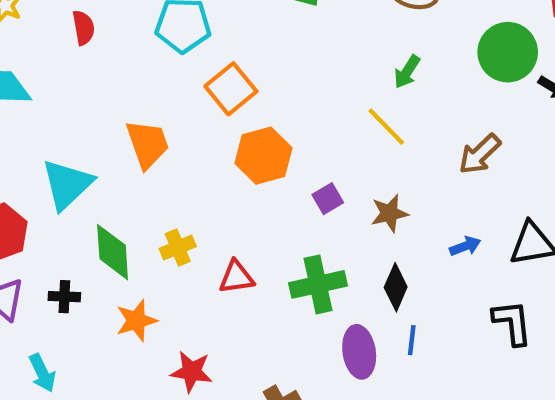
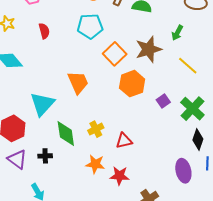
green arrow: (407, 72) -> (177, 33), moved
brown star: (389, 213) -> (149, 49), moved, size x1.5
green cross: (318, 284) -> (192, 109), moved, turned -30
orange star: (136, 321) -> (95, 164), moved, turned 30
red star: (191, 372) -> (119, 176), moved

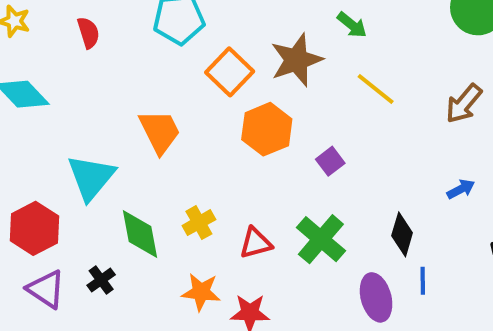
green arrow: (177, 33) -> (352, 25), turned -77
green cross: (192, 109) -> (321, 239), moved
black cross: (45, 156) -> (101, 280), turned -32

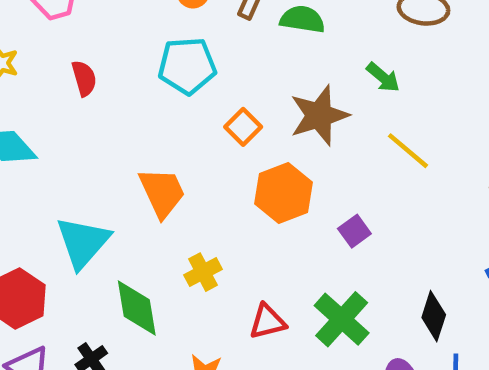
orange square: (230, 72) -> (243, 127), size x0.7
yellow cross: (199, 223) -> (203, 272), moved

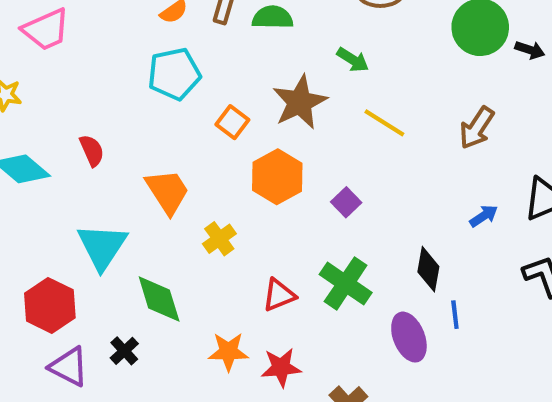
red semicircle: (84, 78) -> (92, 151), moved
yellow cross: (203, 272) -> (219, 239), moved

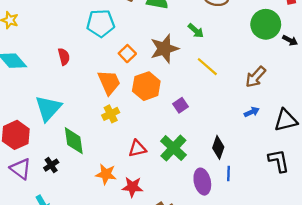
red semicircle: (92, 151) -> (64, 57), moved
orange trapezoid: (167, 192) -> (109, 82), moved
blue arrow: (484, 216) -> (252, 112), moved

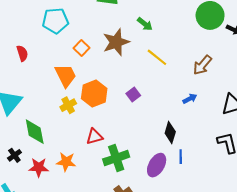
orange hexagon: (146, 86) -> (94, 94), moved
blue arrow: (252, 112) -> (190, 99), moved
green cross: (173, 148) -> (116, 158), moved, turned 30
purple ellipse: (202, 182) -> (157, 165), turned 45
red star: (132, 187) -> (39, 167), moved

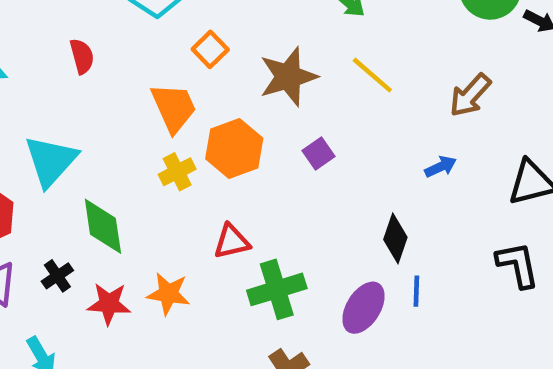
brown star: (116, 42) -> (288, 77), moved

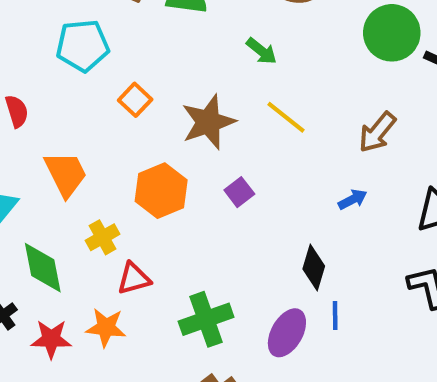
orange trapezoid: (174, 108) -> (66, 174), moved
yellow cross: (177, 172) -> (102, 237), moved
red triangle: (232, 242) -> (134, 279), moved

